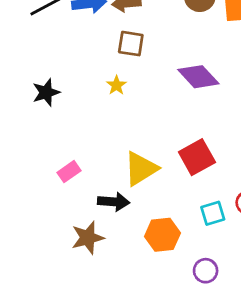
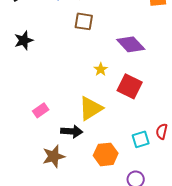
yellow star: (116, 85) -> (101, 69), moved
black star: (46, 92) -> (24, 40), moved
red square: (197, 157) -> (130, 86), moved, turned -35

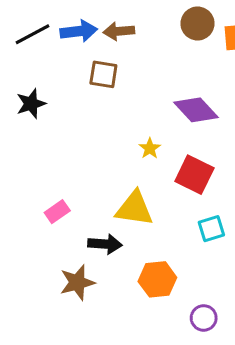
brown square: (84, 21) -> (103, 74), moved
yellow triangle: (91, 108) -> (134, 209), turned 40
cyan square: (141, 139) -> (211, 229), moved

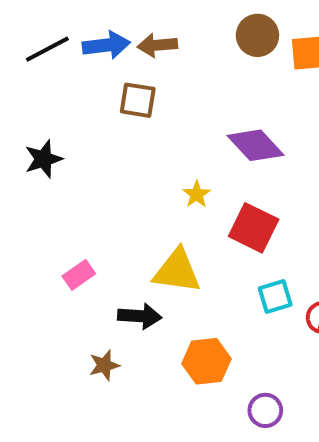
black star: (31, 104) -> (43, 159), moved
brown star: (77, 283) -> (104, 365), size x0.7

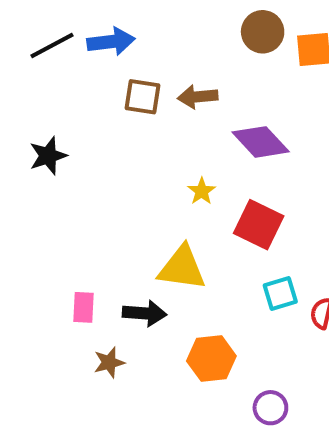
brown arrow: (157, 45) -> (198, 97), moved
pink rectangle: (79, 275) -> (83, 307), moved, turned -52

